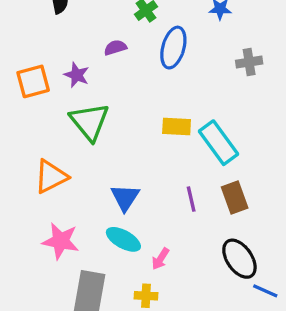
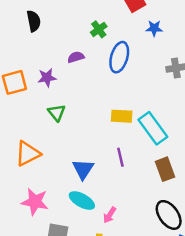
purple star: (77, 75) -> (47, 78), turned -30
green triangle: (90, 122) -> (57, 113), size x0.6
purple line: (191, 199) -> (120, 157), moved

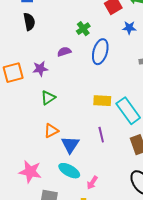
green triangle: (57, 113) -> (48, 98), turned 35
orange triangle: (28, 154) -> (51, 131), moved, size x0.7

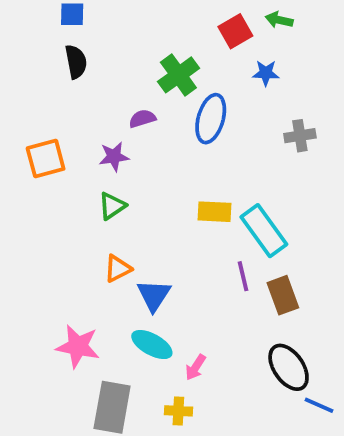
green cross: (83, 29) -> (178, 75), size x1.5
purple star: (40, 69) -> (114, 157), moved
purple line: (101, 135) -> (243, 276), moved

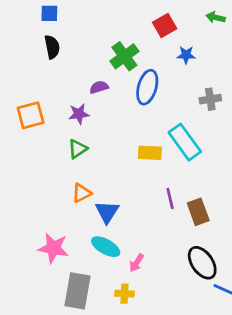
green arrow: (279, 20) -> (216, 17), moved
cyan rectangle: (264, 231) -> (185, 142), moved

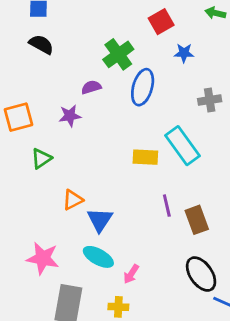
black semicircle: (52, 47) -> (41, 44), turned -50
green triangle: (78, 149) -> (41, 158), moved

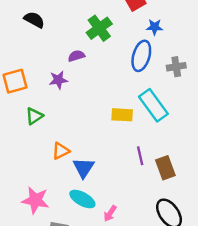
blue ellipse: (143, 87) -> (141, 56), moved

